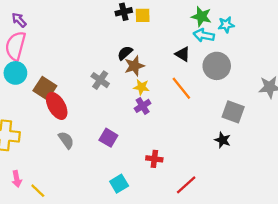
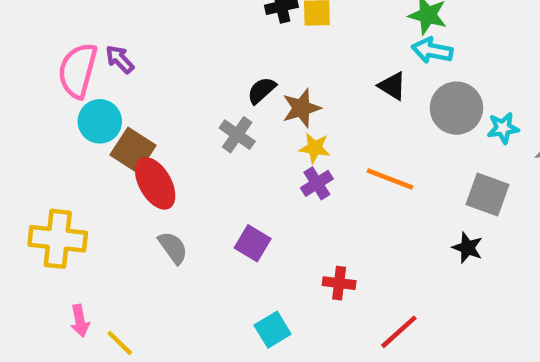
purple arrow: (19, 20) -> (120, 59), moved
cyan star: (226, 25) -> (503, 128), moved
black semicircle: (125, 53) -> (262, 90), moved
cyan circle: (15, 73) -> (100, 121), moved
orange line: (181, 88) -> (390, 179), moved, turned -30

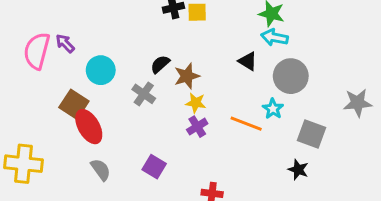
cyan circle: (100, 121) -> (101, 70), moved
cyan star: (503, 128) -> (273, 109), moved, turned -30

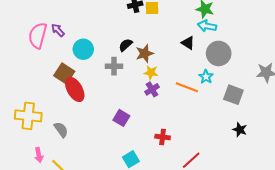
gray cross: (144, 94) -> (114, 66), turned -35
gray semicircle: (101, 170) -> (61, 130), moved
black star: (298, 170) -> (240, 130), moved

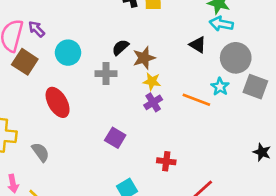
brown square: (64, 74) -> (25, 62), moved
gray square: (233, 95) -> (255, 87), moved

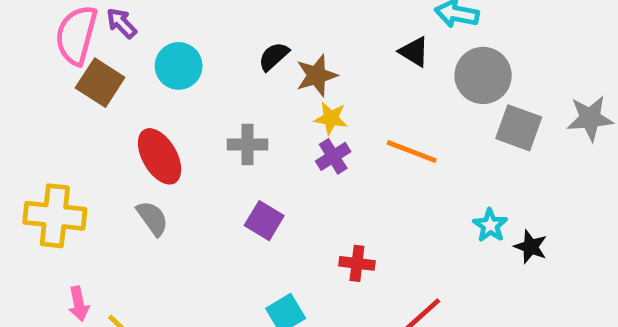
gray cross: (106, 74) -> (248, 144), moved
cyan star: (220, 87) -> (490, 225), moved
gray semicircle: (41, 152) -> (152, 218), moved

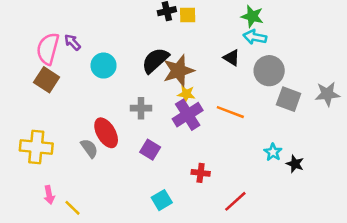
black semicircle: (274, 56) -> (155, 60), size x1.6
brown star: (317, 75) -> (179, 71), size x1.4
brown square: (100, 83) -> (47, 80), moved
red ellipse: (160, 156) -> (106, 133), moved
purple cross: (333, 156) -> (188, 115), size x1.6

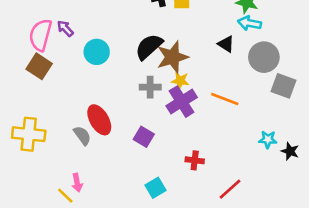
gray cross: (141, 108) -> (150, 87), moved
cyan star: (273, 152) -> (268, 139), turned -30
pink arrow: (49, 195) -> (77, 183), moved

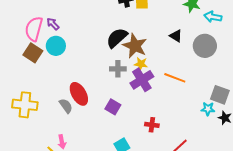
cyan arrow: (250, 23) -> (213, 17), moved
cyan circle: (97, 52) -> (56, 46), moved
brown star: (172, 57) -> (135, 46), turned -30
gray square: (284, 86) -> (220, 95), moved

